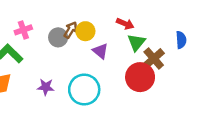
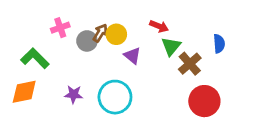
pink cross: (23, 30) -> (60, 28), moved
red circle: (140, 77) -> (204, 101), moved

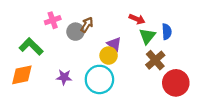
yellow circle: (116, 34) -> (109, 56), moved
blue semicircle: (219, 44) -> (167, 32), moved
brown cross: (190, 64) -> (155, 60), moved

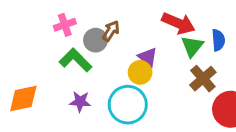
red arrow: (137, 19) -> (178, 23), size x1.5
green L-shape: (31, 46) -> (76, 60), moved

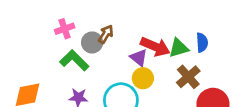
red arrow: (178, 23) -> (155, 47), moved
green triangle: (192, 46) -> (179, 48), turned 35
yellow circle: (140, 72) -> (143, 78), moved

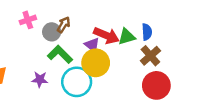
green L-shape: (74, 60) -> (60, 54), moved
brown cross: (188, 77) -> (150, 56), moved
yellow circle: (143, 78) -> (96, 63), size x1.5

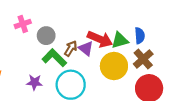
brown arrow: (64, 25) -> (71, 48), moved
yellow circle: (96, 63) -> (114, 66), moved

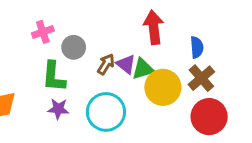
red arrow: (100, 39) -> (154, 27), moved, turned -120
green triangle: (120, 40) -> (143, 69), moved
green L-shape: (54, 58) -> (54, 77), moved, turned -130

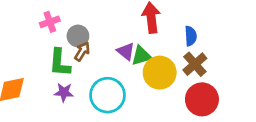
brown arrow: (106, 64) -> (82, 51), moved

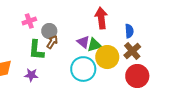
purple star: (64, 92) -> (31, 75), moved
cyan circle: (108, 95) -> (83, 69), moved

